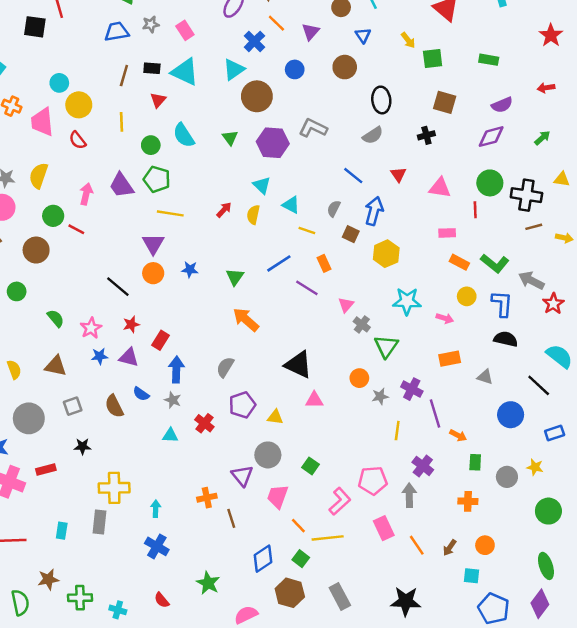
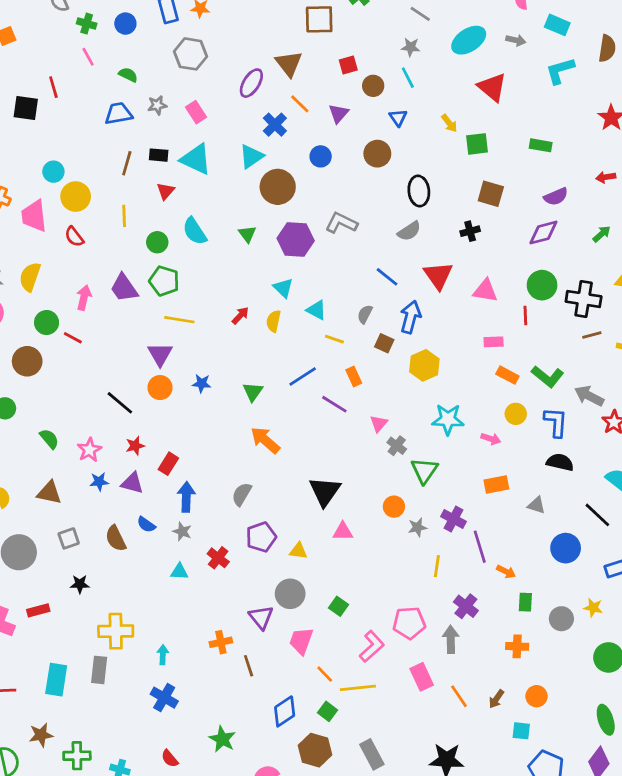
red triangle: (398, 174) -> (438, 275), size x1.6
black triangle: (298, 365) -> (325, 491), turned 40
cyan rectangle: (62, 531) -> (56, 680), size x1.6

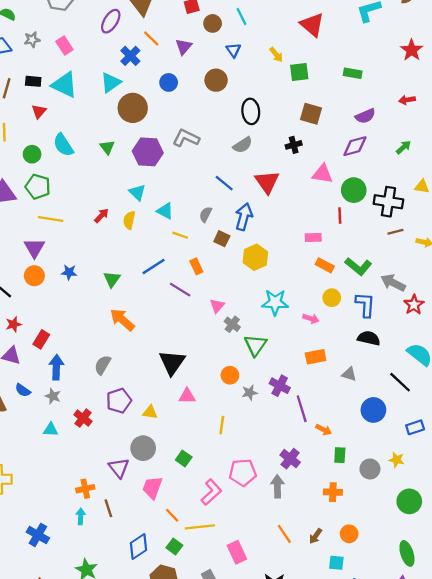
pink triangle: (485, 291) -> (322, 174), moved
yellow line: (437, 566) -> (222, 425), moved
cyan arrow: (163, 655) -> (81, 516), moved
pink rectangle: (422, 677) -> (237, 552), moved

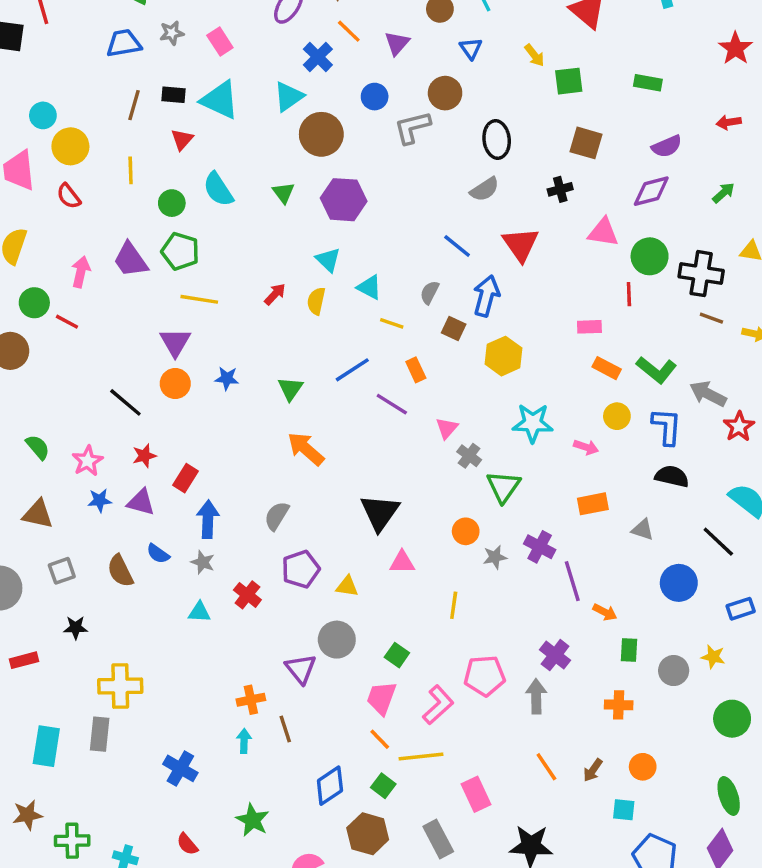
gray L-shape: (186, 138) -> (412, 127), moved, turned -40
brown line: (395, 232) -> (711, 318), turned 35
pink trapezoid: (152, 487) -> (381, 698), moved

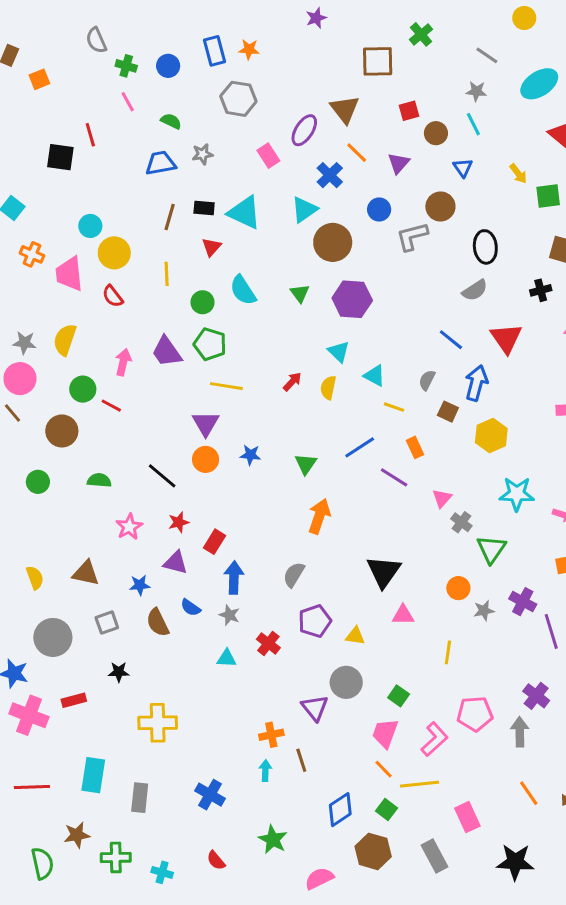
pink rectangle: (220, 42) -> (268, 156), moved
green semicircle: (38, 447) -> (99, 480), moved, turned -45
orange arrow: (306, 449) -> (319, 516), turned 68
blue star: (100, 500) -> (140, 585), moved
gray rectangle: (100, 734) -> (140, 798), moved

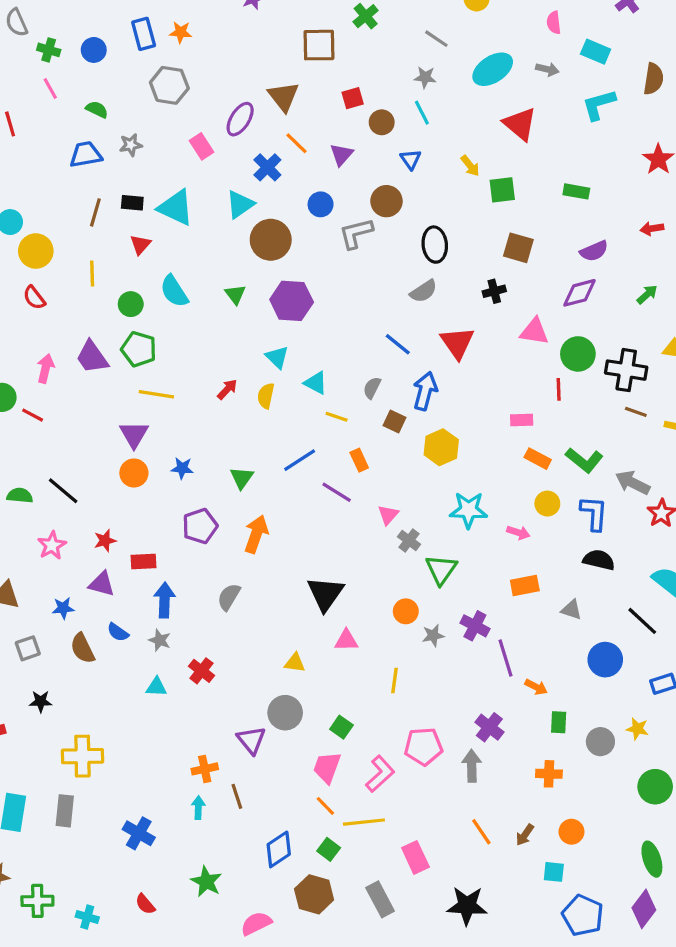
black line: (162, 476) -> (63, 491), moved
red rectangle: (214, 542) -> (144, 561), turned 55
purple pentagon: (315, 621) -> (200, 526), moved
gray rectangle: (140, 798) -> (65, 811), moved

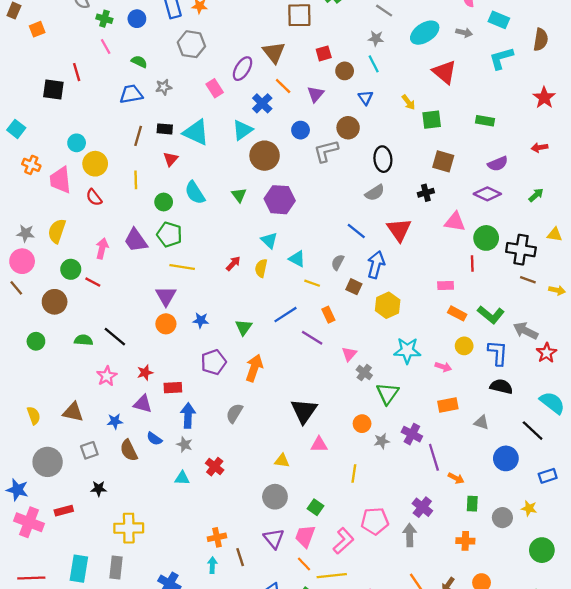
purple diamond: (580, 293) -> (487, 194), turned 40
purple triangle: (251, 740) -> (274, 538), moved

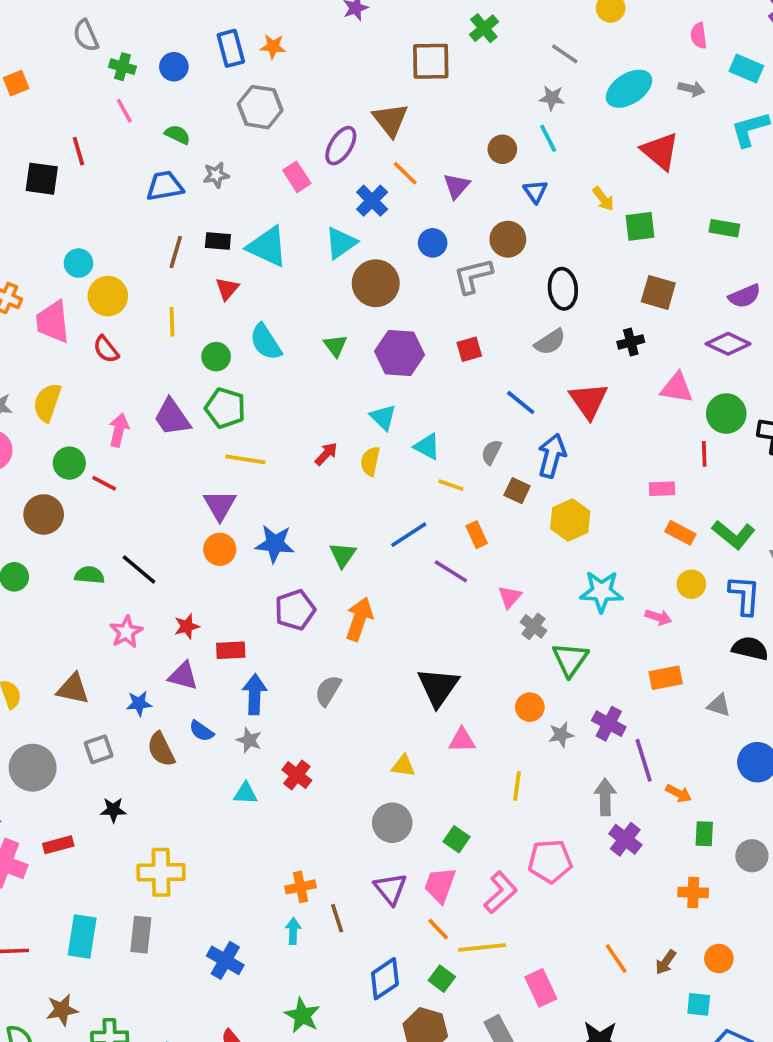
red square: (324, 53) -> (469, 349), moved
blue star: (201, 320) -> (275, 544), size x1.5
gray arrow: (410, 535) -> (605, 797), moved

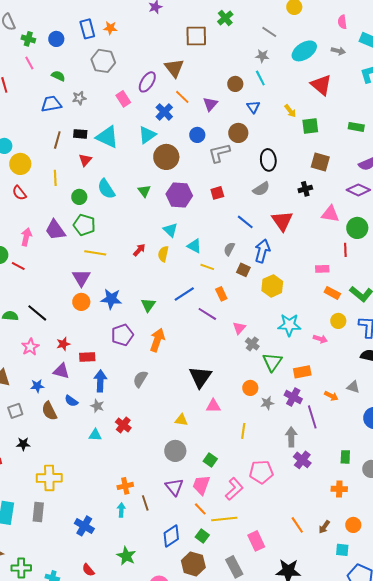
orange rectangle: (666, 678) -> (302, 372), moved
orange arrow: (679, 793) -> (331, 396), moved

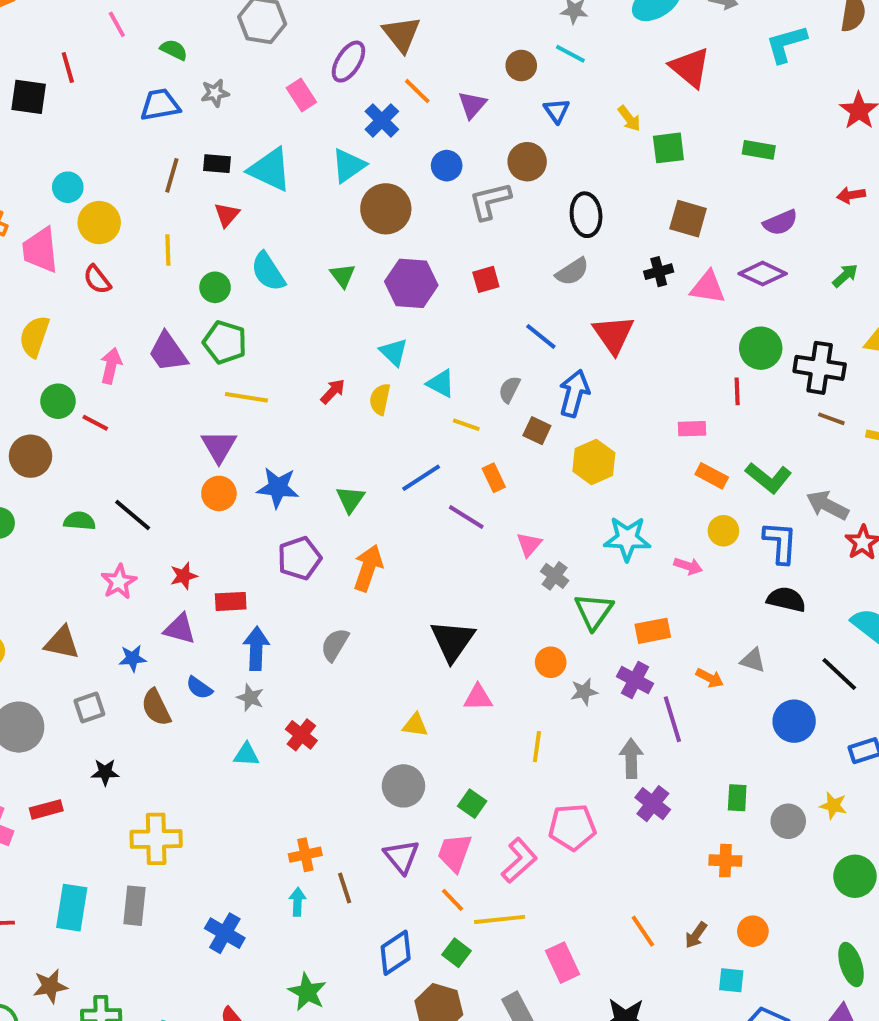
cyan line: (260, 78) -> (570, 54), turned -35
pink triangle: (330, 214) -> (708, 287), moved

